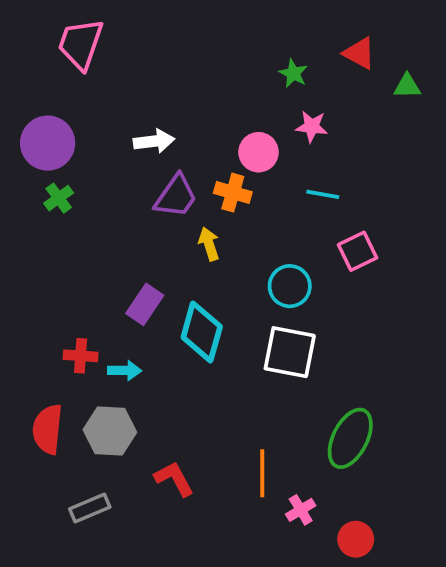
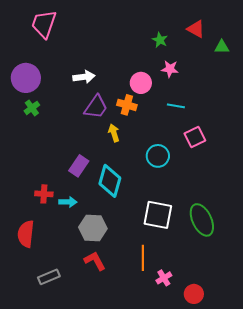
white square: (290, 352) -> (158, 215), moved
gray hexagon: (110, 431) -> (93, 228), moved
green ellipse: (350, 438) -> (202, 220), moved, turned -52

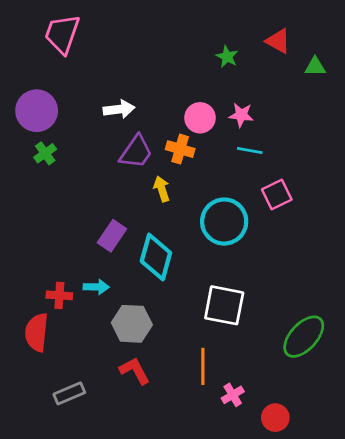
pink star: (170, 69) -> (241, 115), moved
cyan circle: (158, 156) -> (224, 222), size x1.4
red cross: (44, 194) -> (59, 295), moved
green ellipse: (202, 220) -> (304, 337), moved, turned 68

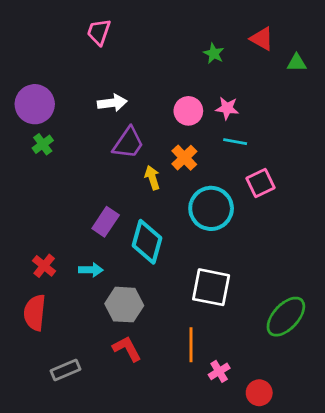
pink trapezoid: (62, 34) -> (99, 32), moved, size x0.7
orange cross: (180, 149) -> (184, 158), moved, turned 30
red cross: (59, 295) -> (44, 266), moved, turned 35

